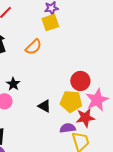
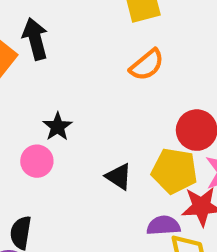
orange semicircle: (33, 47) -> (147, 65), moved

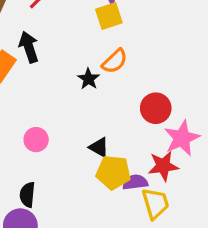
black star: (57, 127) -> (88, 79), moved
yellow pentagon: (174, 171) -> (113, 172), moved

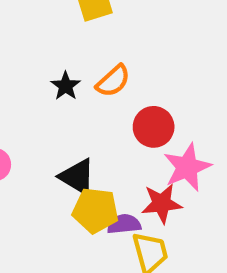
orange semicircle: (115, 61) -> (113, 81), moved
black triangle: (99, 147) -> (77, 177), size x1.4

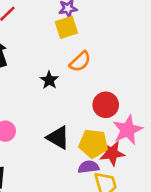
orange semicircle: (113, 81) -> (80, 62), moved
yellow pentagon: (95, 210) -> (93, 144), moved

